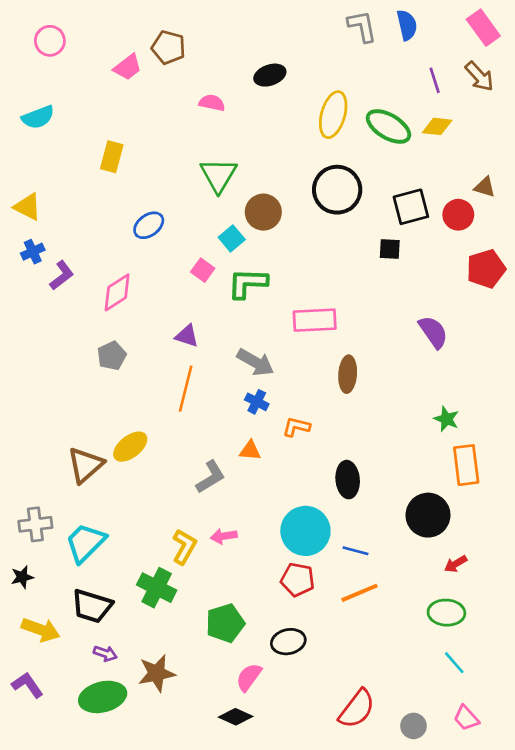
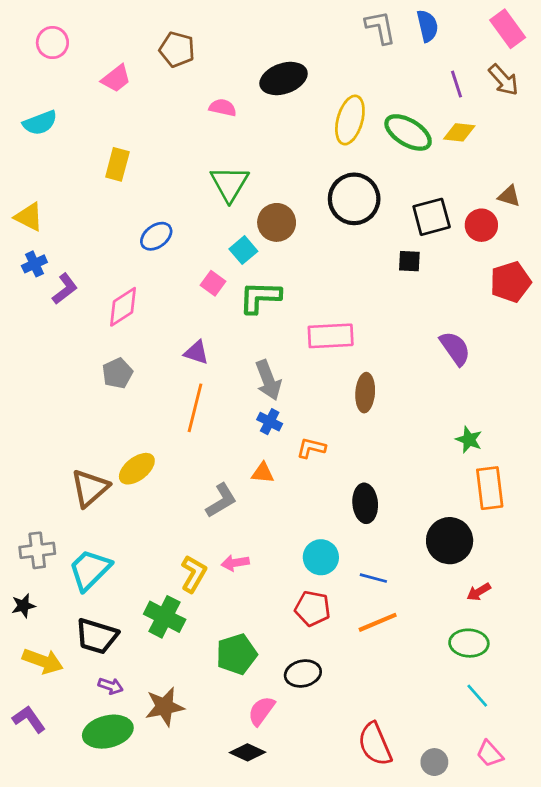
pink trapezoid: (128, 67) -> (116, 79), moved
black ellipse: (270, 75) -> (284, 79), size x1.4
gray arrow: (255, 362) -> (268, 380), turned 39
cyan circle: (305, 531) -> (321, 557), size x0.7
red semicircle: (357, 709) -> (375, 744), turned 120

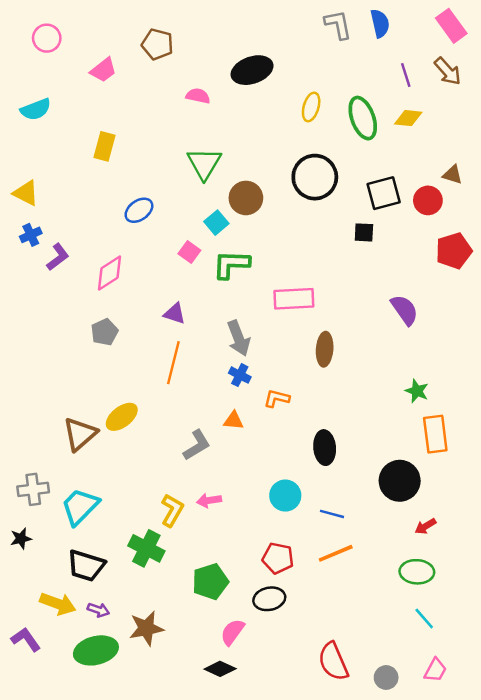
yellow ellipse: (350, 120) -> (311, 107), size x0.7
green ellipse: (408, 132) -> (363, 118), turned 39
red pentagon: (313, 608) -> (278, 558), moved
yellow arrow: (43, 661) -> (58, 604), moved
pink trapezoid: (490, 754) -> (435, 670), turned -110

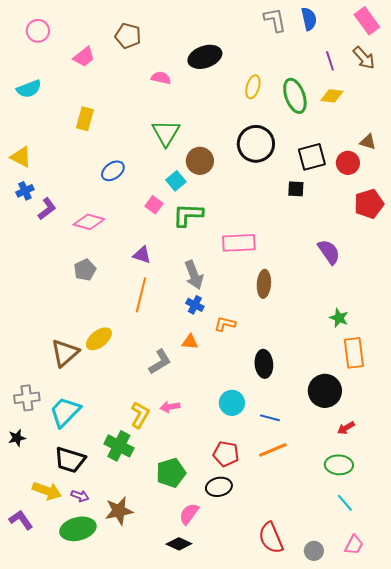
pink diamond: (109, 273) -> (89, 222), turned 48

